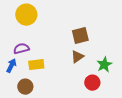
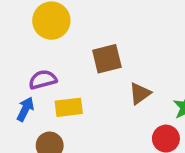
brown square: (80, 36) -> (107, 59), moved

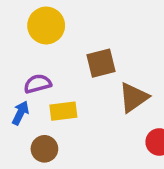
brown triangle: (140, 93) -> (134, 97), size x1.4

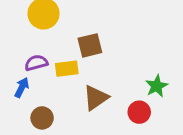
brown triangle: (134, 97) -> (96, 98), moved
yellow rectangle: (63, 111) -> (67, 69), moved

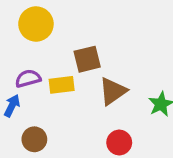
brown triangle: (96, 98) -> (113, 91), moved
red circle: (139, 112) -> (119, 142), moved

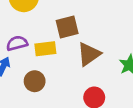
brown circle: (34, 139) -> (35, 81), moved

